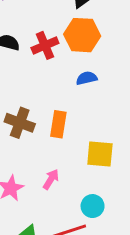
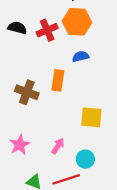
orange rectangle: (58, 124) -> (58, 80), moved
pink arrow: (51, 179) -> (58, 146), moved

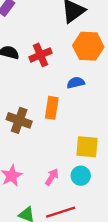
orange hexagon: (77, 22) -> (88, 46), moved
cyan circle: (85, 159) -> (81, 176), moved

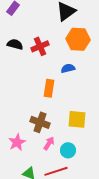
brown cross: (19, 120) -> (40, 122), moved
cyan circle: (81, 176) -> (68, 150), moved

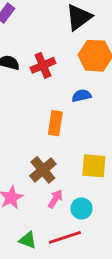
brown cross: (40, 122) -> (43, 170), turned 30

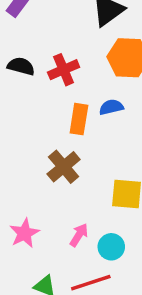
orange rectangle: (55, 123) -> (79, 119), moved
brown cross: (43, 170) -> (64, 167), moved

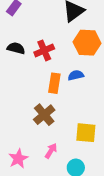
pink arrow: (79, 235) -> (51, 151), moved

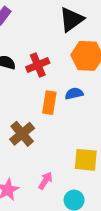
brown cross: (44, 115) -> (22, 134), moved

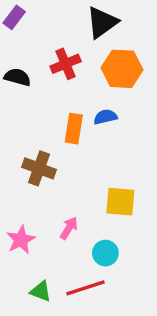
red cross: (38, 65) -> (66, 64), moved
brown cross: (22, 134) -> (39, 168), turned -30

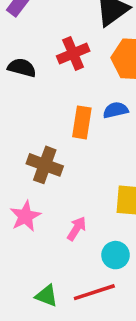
pink star: (21, 240) -> (25, 216), moved

